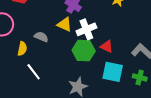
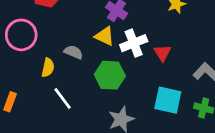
red triangle: (107, 46) -> (162, 53), moved, turned 32
green hexagon: (84, 51) -> (110, 75), moved

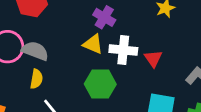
white cross: (134, 43) -> (123, 50), turned 30
gray semicircle: (73, 52) -> (35, 51), moved, size x1.4

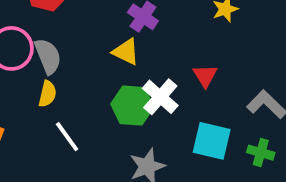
white cross: (123, 50) -> (160, 97), moved, turned 32
gray semicircle: (35, 51) -> (48, 56), turned 44

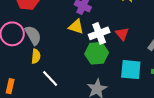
white cross: (160, 97) -> (99, 33), moved, turned 36
green hexagon: (132, 106) -> (97, 53), moved

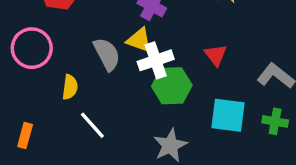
white cross: (99, 33) -> (156, 60), moved
gray semicircle: (33, 35) -> (107, 54), moved

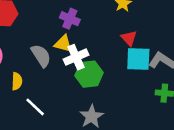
red triangle: (216, 55) -> (129, 38), moved
cyan square: (228, 115) -> (138, 59), moved

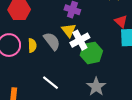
yellow triangle: (63, 44) -> (69, 30), turned 42
yellow semicircle: (17, 81) -> (32, 45), moved

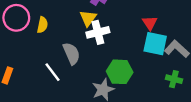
gray semicircle: (52, 41) -> (71, 54), moved
green hexagon: (91, 53) -> (120, 72), moved

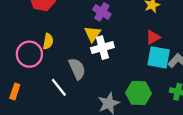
pink circle: (16, 18) -> (29, 54), moved
red triangle: (150, 23) -> (153, 37), turned 35
green hexagon: (120, 72) -> (139, 93), moved

